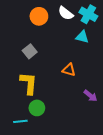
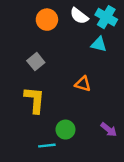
purple arrow: (90, 96) -> (109, 130), moved
green circle: (37, 108) -> (65, 130), moved
cyan line: (20, 121) -> (47, 146), moved

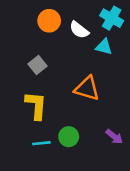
white semicircle: (79, 16) -> (79, 30), moved
orange triangle: (83, 84) -> (87, 88), size x1.5
cyan line: (47, 146) -> (41, 143), moved

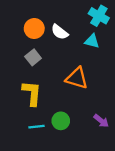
orange circle: (49, 21) -> (34, 28), moved
white semicircle: (79, 30) -> (60, 32), moved

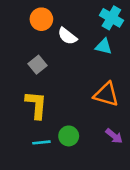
orange circle: (34, 28) -> (41, 19), moved
orange triangle: (77, 78) -> (106, 94), moved

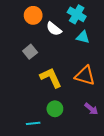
cyan cross: (111, 18) -> (77, 14), moved
yellow L-shape: (36, 105) -> (51, 78), moved, turned -30
cyan line: (41, 142) -> (33, 123), moved

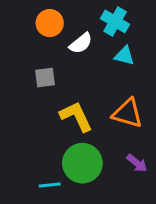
white semicircle: (54, 29) -> (81, 43), turned -77
gray square: (30, 52) -> (45, 78), turned 32
green circle: (55, 109) -> (82, 163), size x1.6

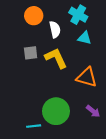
white semicircle: (81, 43) -> (55, 29), turned -63
yellow L-shape: (76, 116) -> (56, 58), moved

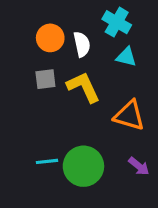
orange circle: (34, 16) -> (50, 38), moved
cyan line: (34, 126) -> (47, 161), moved

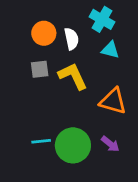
purple arrow: (139, 166) -> (110, 144), moved

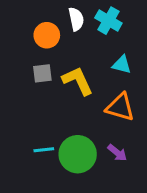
white semicircle: (72, 39) -> (76, 19), moved
cyan triangle: (110, 50) -> (122, 65), moved

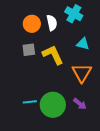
white semicircle: (76, 19) -> (52, 23), moved
orange triangle: (120, 107) -> (82, 73), turned 45

